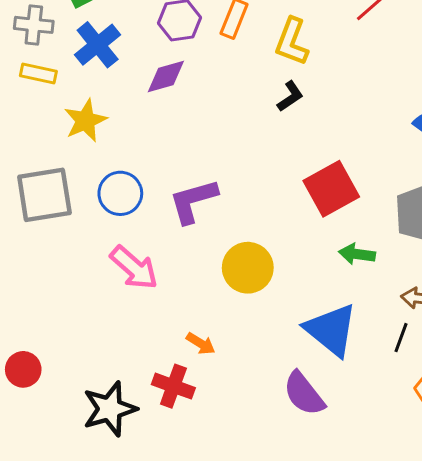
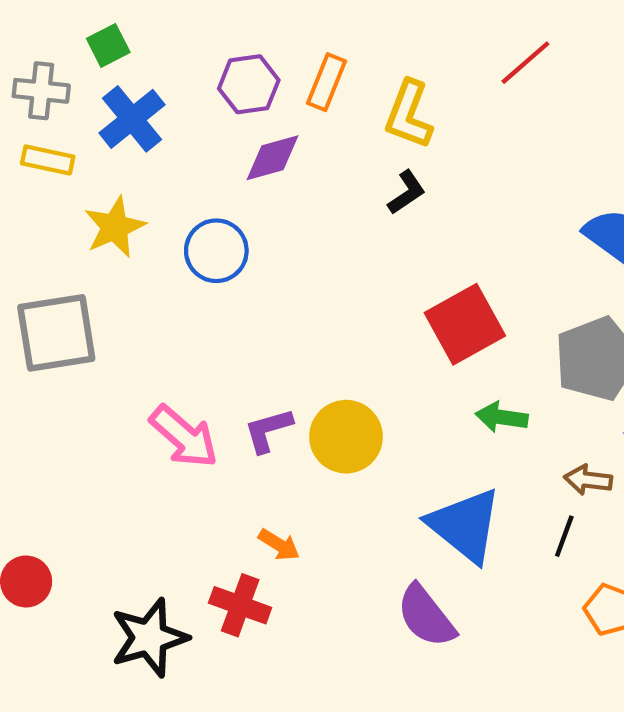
purple diamond: (166, 77) -> (273, 158), moved
blue circle: (120, 193) -> (216, 251), moved
purple L-shape: (193, 201) -> (268, 430), moved, size x0.7

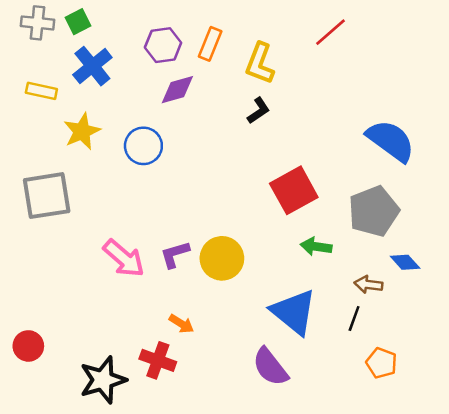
gray cross: (41, 91) -> (37, 23), moved

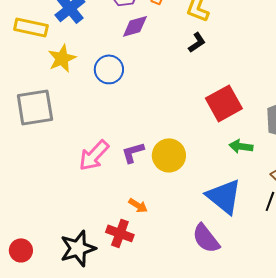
yellow rectangle: (41, 91) -> (31, 27), size x1.4
pink arrow: (124, 258) -> (94, 155), turned 92
red circle: (28, 346) -> (21, 250), moved

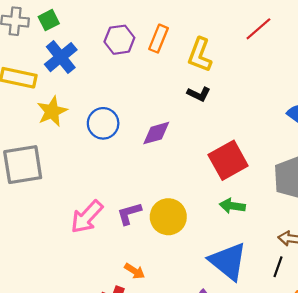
purple diamond: (135, 26) -> (156, 133), moved
black L-shape: (197, 42) -> (199, 94), turned 60
green arrow: (241, 146) -> (232, 206), moved

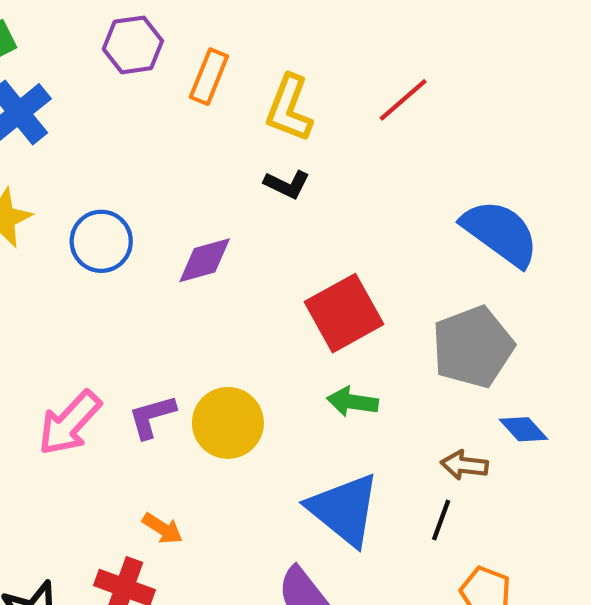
red line: (258, 29) -> (403, 100), moved
purple hexagon: (119, 40) -> (133, 45), moved

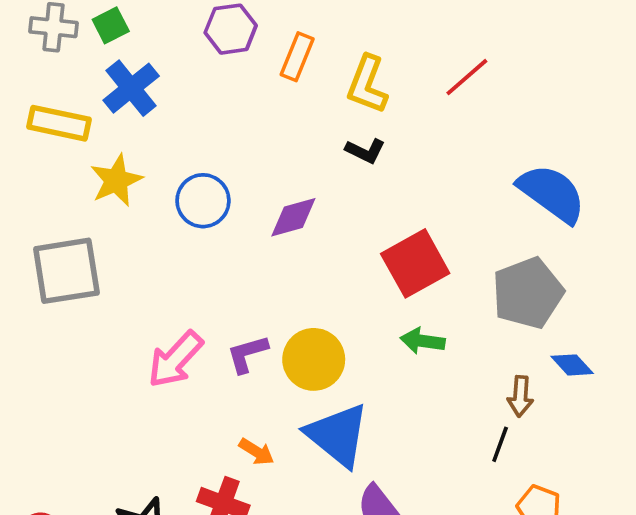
brown arrow: (464, 465) -> (520, 396), turned -93
blue triangle: (344, 509) -> (338, 435), moved

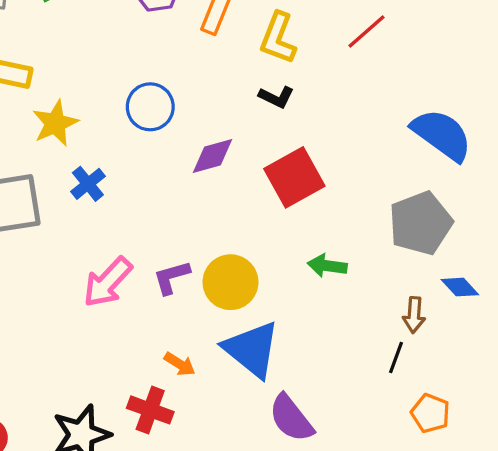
blue cross: (131, 88) -> (88, 184), moved, size x0.7
blue circle: (203, 201) -> (150, 107), moved
red square: (415, 263) -> (294, 177), moved

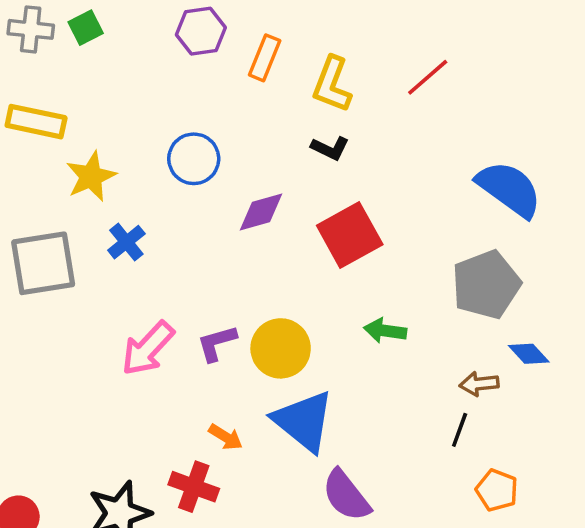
brown arrow: (414, 315) -> (479, 384), turned 80

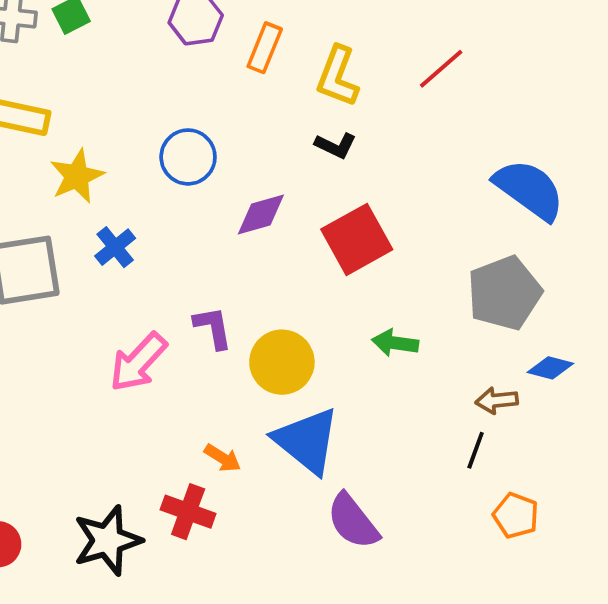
purple L-shape: (217, 343) -> (213, 328), moved, turned 96
blue diamond: (529, 354) -> (550, 368), turned -33

